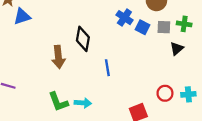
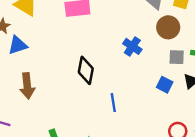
blue square: (143, 27) -> (165, 85), moved
brown arrow: (58, 57) -> (27, 86), moved

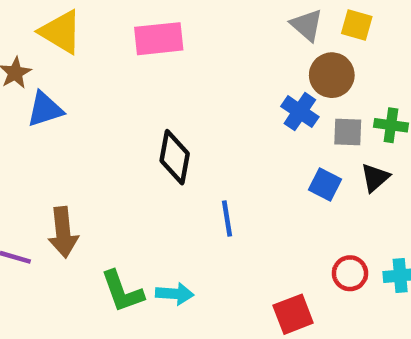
blue cross: (132, 46) -> (300, 112), moved
brown arrow: (27, 86) -> (63, 232), moved

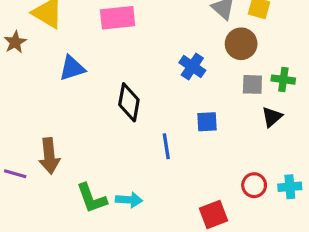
blue triangle: (45, 109) -> (72, 68), moved
blue cross: (300, 112) -> (192, 67), moved
blue square: (325, 184) -> (207, 122), moved, turned -30

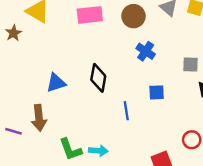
brown circle: (241, 44) -> (133, 16), moved
blue triangle: (72, 68) -> (56, 83), moved

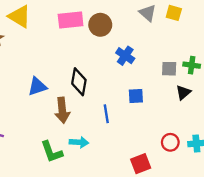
brown circle: (133, 16) -> (100, 25), moved
brown arrow: (39, 118) -> (62, 110), moved
cyan arrow: (98, 151) -> (79, 142), moved

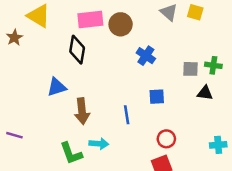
black diamond: (79, 82) -> (77, 50), moved
black triangle: (183, 92) -> (205, 93), turned 49
red circle: (170, 142) -> (166, 139), moved

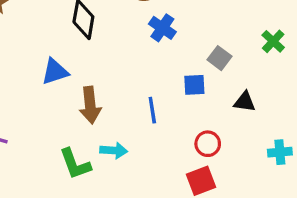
blue cross: (146, 56) -> (162, 28), moved
green cross: (213, 65) -> (273, 41), turned 35
gray square: (190, 69) -> (219, 58), moved, turned 35
black triangle: (205, 93) -> (245, 102), moved

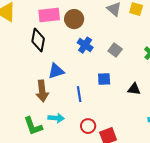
gray square: (219, 58) -> (115, 50), moved
blue triangle: (55, 72) -> (56, 71), moved
red circle: (208, 144) -> (88, 126), moved

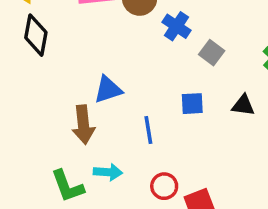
black diamond: (38, 40) -> (36, 35), moved
blue cross: (85, 45) -> (176, 26), moved
black triangle: (134, 89) -> (243, 105), moved

